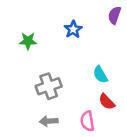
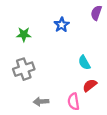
gray cross: (49, 86) -> (24, 69), moved
red semicircle: (107, 102) -> (90, 85), turned 96

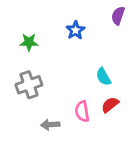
pink semicircle: (74, 102) -> (82, 111), moved

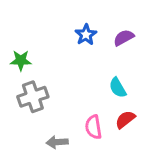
purple semicircle: (118, 16) -> (124, 38), moved, turned 42
green star: (29, 42) -> (21, 60), moved

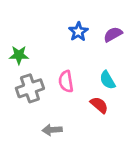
red semicircle: (125, 119) -> (99, 105), moved, turned 78
pink semicircle: (93, 127) -> (66, 81), moved

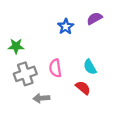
purple semicircle: (113, 34) -> (95, 18), moved
gray arrow: (52, 130) -> (41, 98), moved

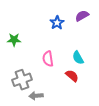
gray cross: (25, 74) -> (22, 80), moved
gray arrow: (41, 98) -> (36, 96), moved

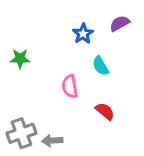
cyan semicircle: (78, 58) -> (101, 66), moved
gray cross: (22, 80) -> (21, 133), moved

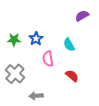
blue star: (83, 34) -> (36, 39), moved
gray cross: (21, 133) -> (15, 74), moved, turned -30

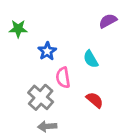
green star: (14, 40) -> (18, 29), moved
gray cross: (15, 74) -> (41, 97), moved

